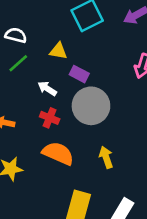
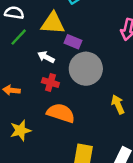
yellow triangle: (58, 51) -> (53, 23), size x1.5
yellow arrow: (106, 157) -> (118, 104), moved

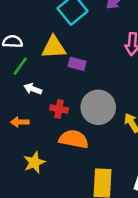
white arrow: (46, 57) -> (33, 89), moved
gray circle: (86, 69) -> (98, 107), moved

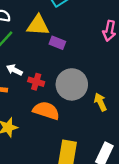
white arrow: (33, 89) -> (14, 70), moved

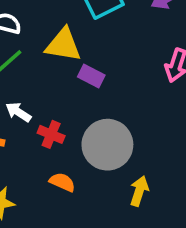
yellow arrow: (100, 102) -> (139, 191), moved, turned 36
orange semicircle: (46, 111) -> (62, 182), size x0.6

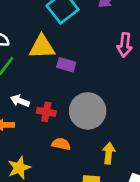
yellow arrow: (139, 191) -> (109, 153), moved

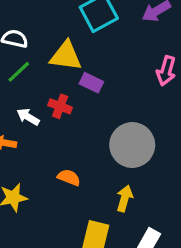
gray circle: (88, 111) -> (132, 145), moved
red cross: (46, 112) -> (60, 106), moved

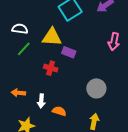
white arrow: (28, 117) -> (41, 101), moved, turned -112
gray circle: (132, 145) -> (96, 88), size x0.7

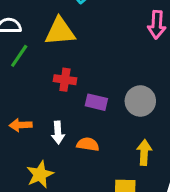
purple rectangle: (69, 52) -> (96, 102), moved

